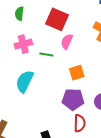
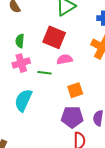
green semicircle: (19, 14) -> (20, 41), moved
pink semicircle: (67, 41) -> (65, 59), turned 56

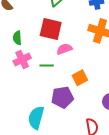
cyan semicircle: (23, 100) -> (36, 118), moved
purple pentagon: (72, 117) -> (62, 97), moved

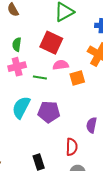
orange square: (80, 78) -> (77, 78), moved
cyan semicircle: (36, 118) -> (21, 107), moved

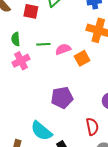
red square: (51, 43) -> (31, 11), moved, size x0.7
green line: (40, 78) -> (43, 44), moved
cyan semicircle: (21, 107) -> (41, 131), moved, turned -65

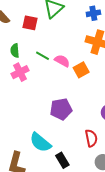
green line: (43, 44) -> (42, 56), turned 32
pink semicircle: (63, 49) -> (62, 61), turned 49

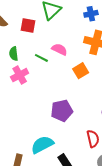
pink semicircle: (62, 61) -> (59, 49), moved
cyan semicircle: (40, 142) -> (42, 145), turned 115

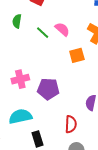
pink cross: (20, 75) -> (20, 79), moved

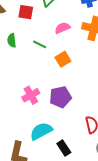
pink semicircle: (62, 29) -> (62, 28), moved, turned -49
orange square: (77, 55) -> (63, 59), moved

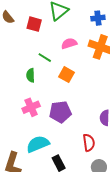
green semicircle: (12, 40) -> (31, 75), moved
orange square: (63, 59) -> (67, 75), turned -35

